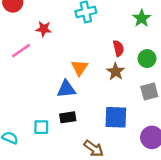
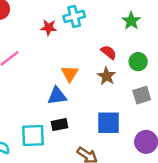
red star: (44, 29) -> (49, 28), moved
red semicircle: (118, 48) -> (109, 52), turned -35
cyan square: (41, 127) -> (33, 136), size x1.5

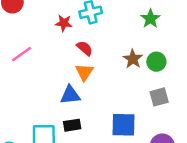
red semicircle: (109, 52) -> (85, 48), moved
brown star: (107, 76) -> (133, 59), moved

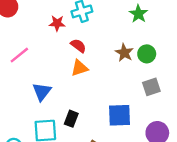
orange triangle: (84, 72) -> (80, 68), turned 42
blue triangle: (70, 95) -> (42, 92), moved, turned -42
black rectangle: (72, 125) -> (71, 119), turned -56

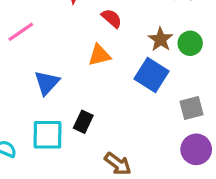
red semicircle: (78, 46) -> (112, 18), moved
gray square: (151, 87) -> (191, 108), moved
blue square: (120, 115) -> (151, 75), moved, turned 30

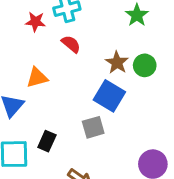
orange triangle: (99, 55) -> (37, 78), moved
gray square: (191, 108) -> (93, 127), moved

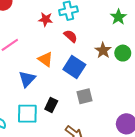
orange triangle: (37, 78) -> (45, 59), turned 49
blue square: (109, 96) -> (74, 67), moved

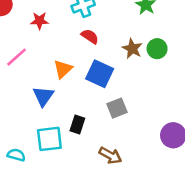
red star: (46, 19) -> (40, 21), moved
orange triangle: (45, 59) -> (63, 69), turned 49

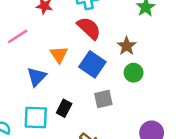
red semicircle: (90, 36) -> (89, 28), size x1.5
green circle: (157, 49) -> (134, 73), moved
orange triangle: (63, 69) -> (59, 55), turned -30

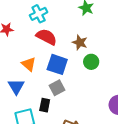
gray square: (103, 99) -> (57, 88), moved

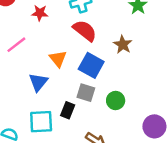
green circle: (91, 62) -> (116, 101), moved
gray square: (57, 88) -> (86, 93), turned 35

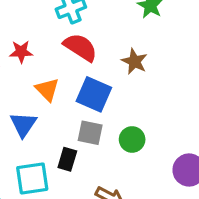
red star: (40, 13) -> (21, 52), moved

